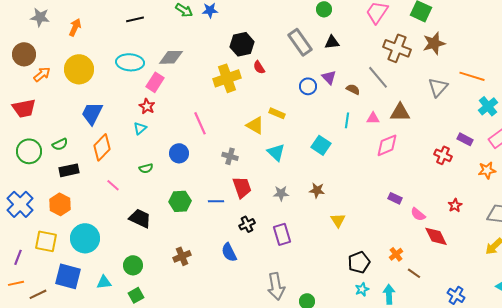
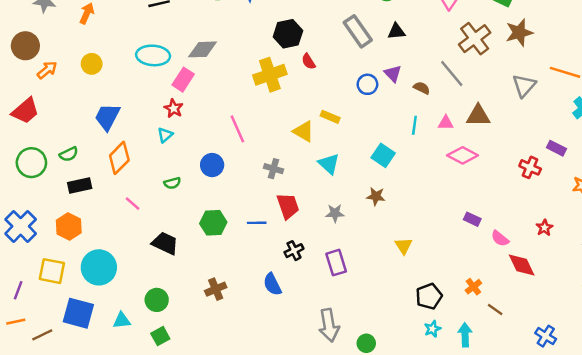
brown cross: (397, 48) -> (475, 39), turned 32
yellow circle: (79, 69) -> (92, 64), size x0.6
red trapezoid: (24, 108) -> (25, 111), turned -30
pink diamond: (387, 145) -> (463, 155), turned 50
brown star: (317, 190) -> (376, 196), moved

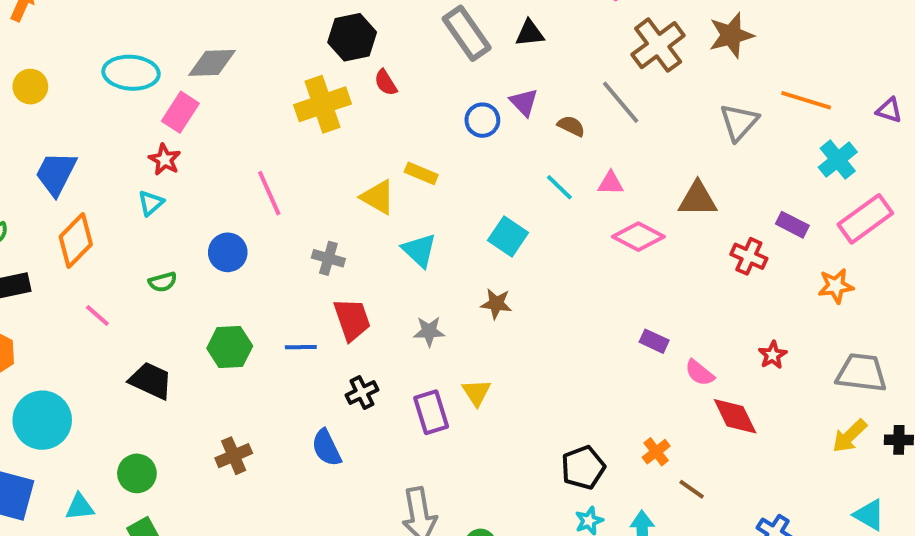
brown triangle: (478, 116) -> (698, 199), moved
cyan line: (414, 125) -> (559, 187), turned -54
yellow triangle: (404, 246) -> (476, 393), moved

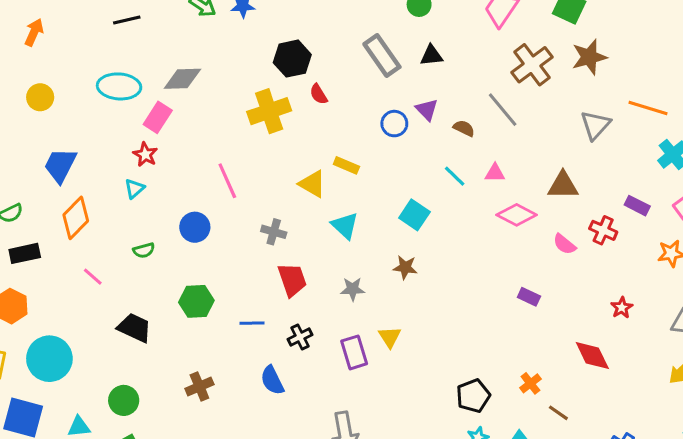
blue line: (301, 347) -> (252, 323), moved
pink semicircle: (700, 373) -> (564, 244), moved

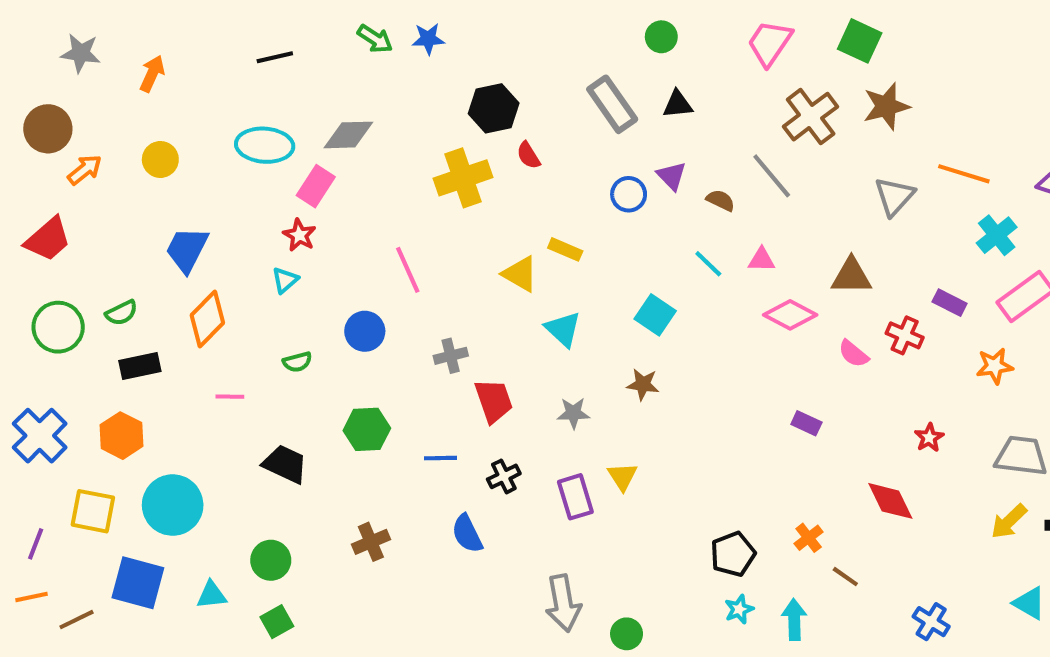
gray cross: (274, 232) -> (451, 356), moved, turned -30
pink line: (93, 277) -> (230, 397), turned -40

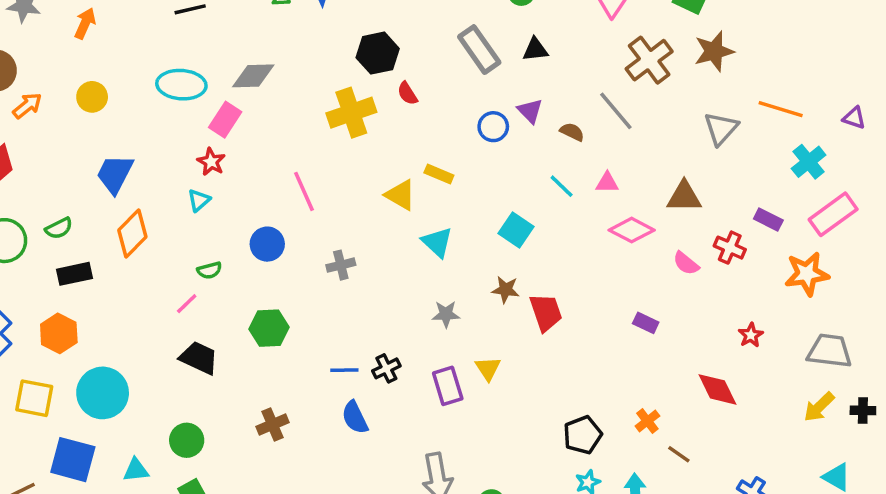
orange star: (995, 366) -> (807, 274), size x1.4
pink line: (230, 397) -> (187, 304), moved, turned -45
red trapezoid: (494, 401) -> (546, 312), moved
blue line: (440, 458) -> (344, 370), moved

